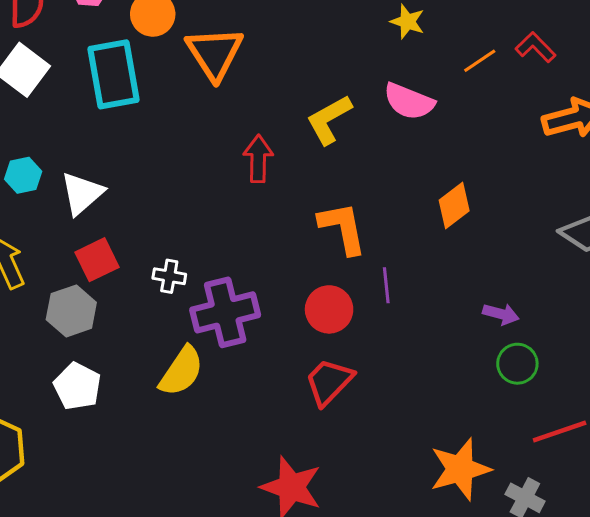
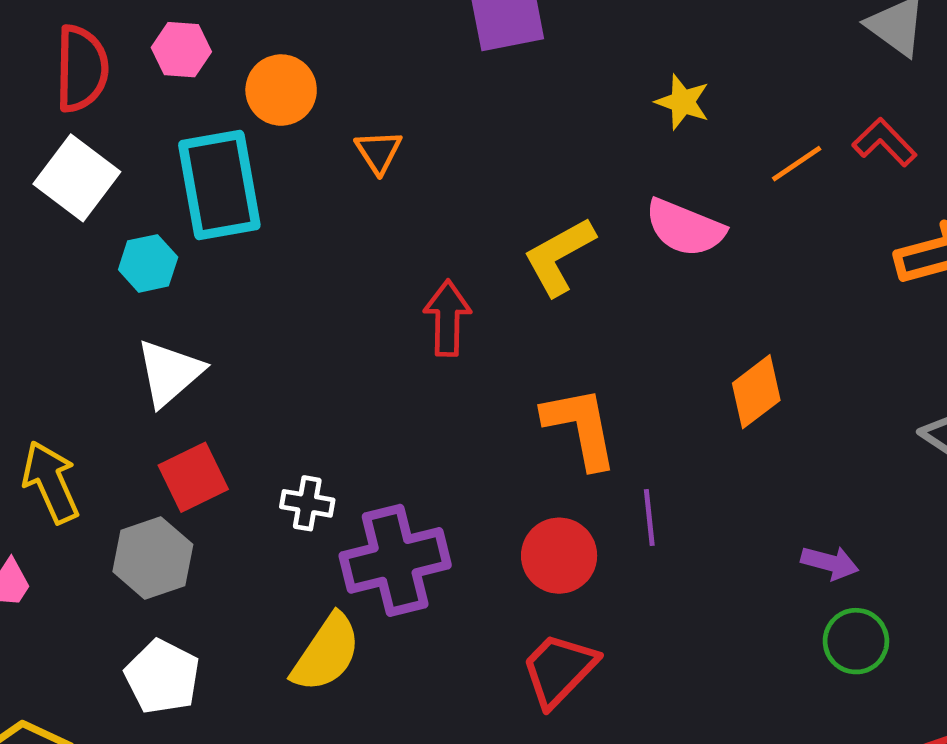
orange triangle: (215, 53) -> (379, 152), size x0.5
cyan hexagon: (23, 175) -> (148, 263), moved

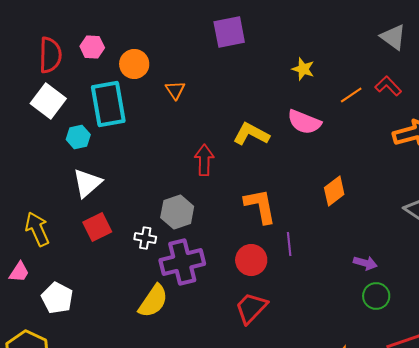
yellow L-shape: (559, 256) -> (251, 134), turned 57
gray hexagon: (153, 558) -> (177, 212), moved
white pentagon: (162, 677) -> (57, 298), moved

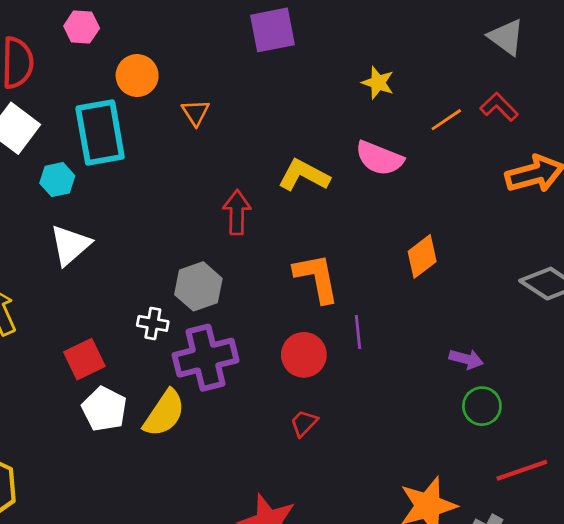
pink hexagon: (92, 47) -> (82, 27), moved
red square: (97, 227) -> (84, 359), moved
white pentagon: (57, 298) -> (104, 409), moved
red trapezoid: (251, 308) -> (304, 423), size x0.6

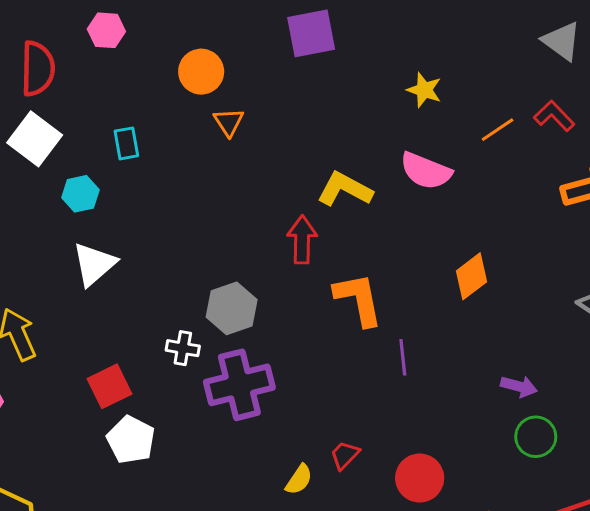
orange circle: (137, 76) -> (201, 72), moved
cyan rectangle: (100, 133) -> (126, 143), size x0.5
red arrow: (237, 212) -> (302, 240), moved
red circle: (304, 355) -> (420, 478), moved
yellow semicircle: (164, 413) -> (299, 480), moved, size x0.6

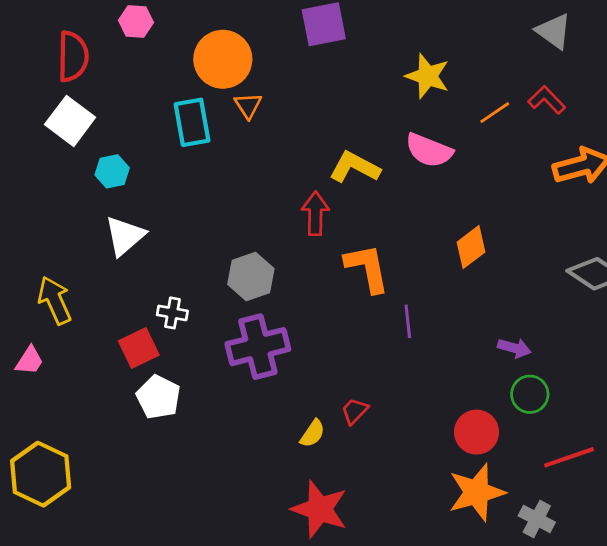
orange circle: (201, 72) -> (223, 59), size x1.4
yellow star: (424, 90) -> (427, 76), size x1.4
cyan rectangle: (126, 143) -> (192, 122), moved, size x1.6
white cross: (183, 348) -> (172, 313), moved
red circle: (420, 478) -> (477, 432), moved

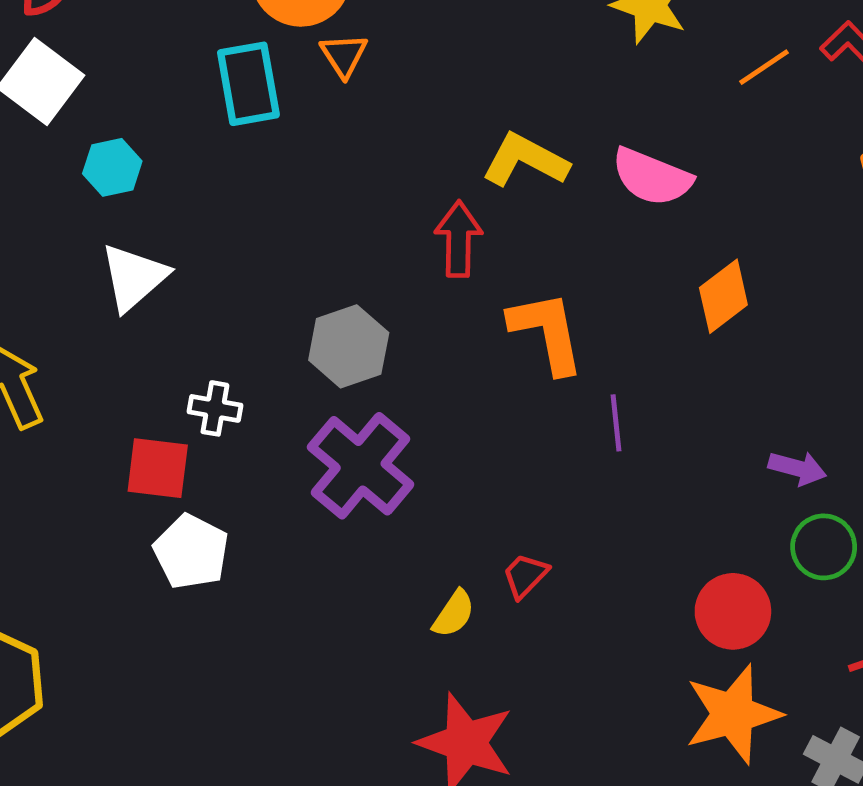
pink semicircle: (429, 150) -> (652, 177), moved
purple cross: (258, 347) -> (361, 466), turned -36
red square: (139, 348) -> (158, 468), turned 33

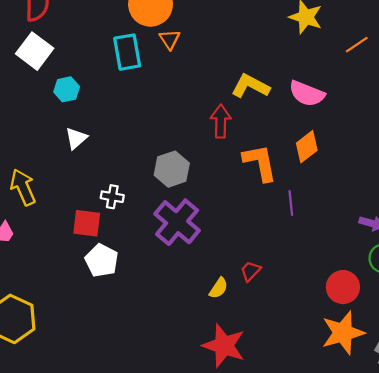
white triangle: (134, 277) -> (76, 138), size x0.7
orange diamond: (723, 296) -> (307, 147), moved

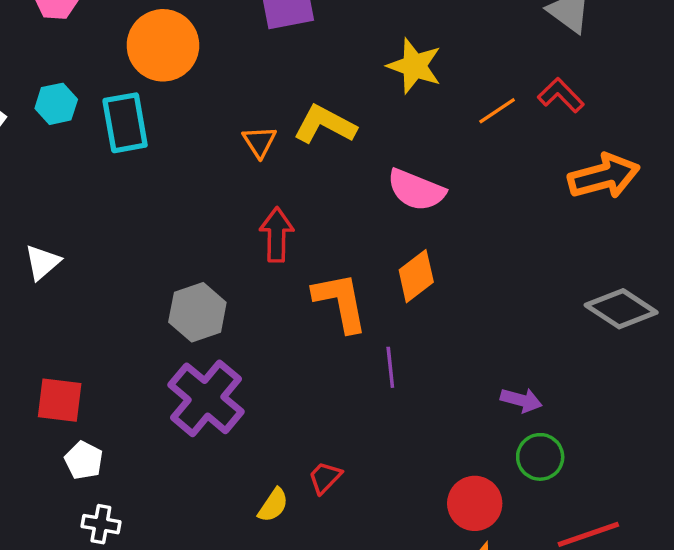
orange triangle: (170, 39) -> (259, 142), moved
yellow L-shape: (250, 86) -> (325, 125), moved
cyan hexagon: (67, 89) -> (56, 104), moved
white cross: (112, 197) -> (101, 524), moved
white pentagon: (102, 260) -> (84, 460), size x0.7

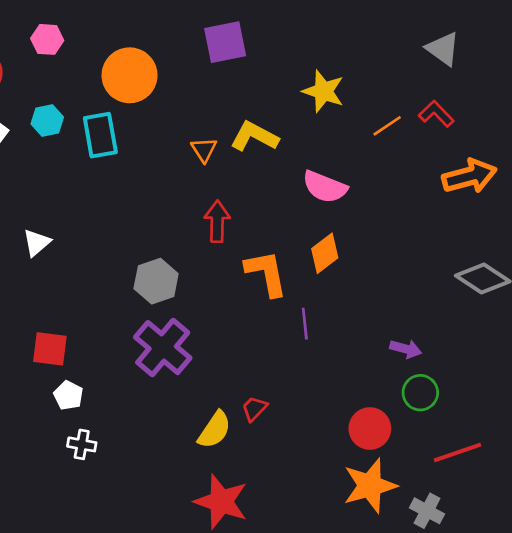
yellow semicircle: (273, 505) -> (215, 430), size x1.4

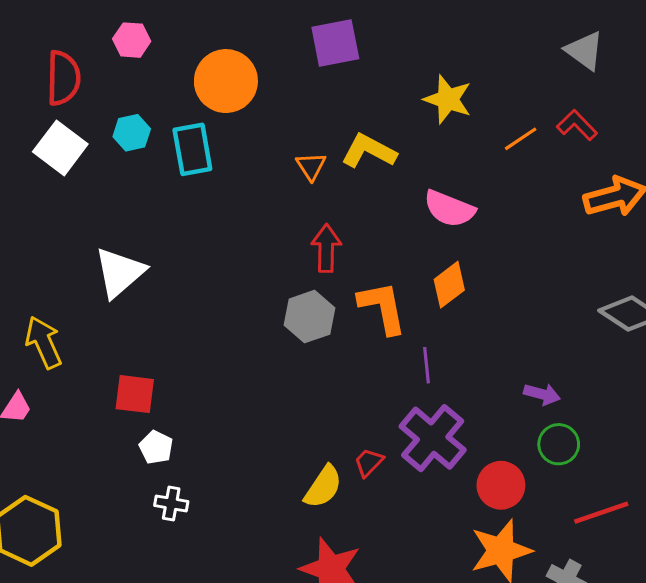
white triangle: (37, 243) -> (120, 273), size x1.6
gray hexagon: (156, 281) -> (309, 317), moved
purple cross: (163, 348) -> (433, 438), moved

